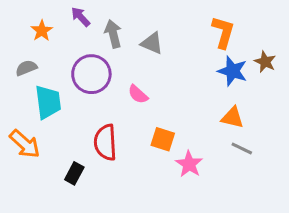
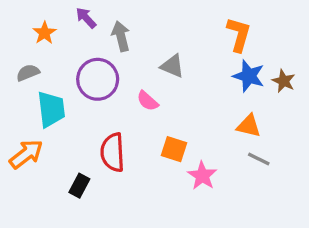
gray triangle: (152, 43) -> (172, 66), moved
brown star: (265, 62) -> (284, 81), moved
orange arrow: (25, 144) -> (26, 154), turned -80

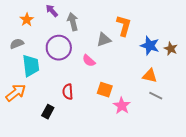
orange L-shape: (239, 34) -> (124, 26), moved
gray triangle: (172, 66) -> (104, 40), turned -42
red semicircle: (113, 152) -> (68, 92), size x0.7

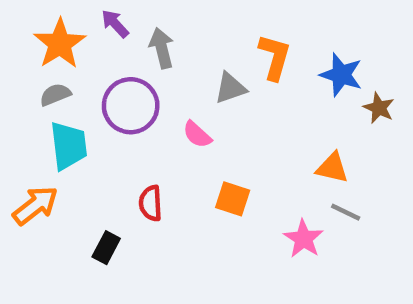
orange star: (27, 20) -> (60, 44), size x1.6
gray semicircle: (17, 44) -> (55, 95), moved
blue star: (150, 46) -> (341, 75), moved
pink star: (122, 106) -> (303, 239), moved

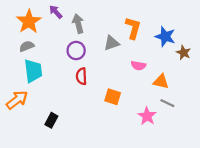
purple circle: (131, 106) -> (76, 50), moved, size x0.7
pink semicircle: (197, 135) -> (138, 66), moved, turned -32
red semicircle: (151, 203) -> (81, 76), moved

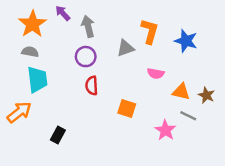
gray semicircle: (27, 46) -> (30, 52), turned 32
brown star: (184, 53) -> (206, 95), moved

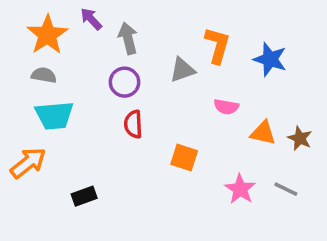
cyan trapezoid: (37, 80) -> (54, 115), turned 92
gray line: (188, 116) -> (286, 189), moved
black rectangle: (58, 135) -> (84, 196), turned 42

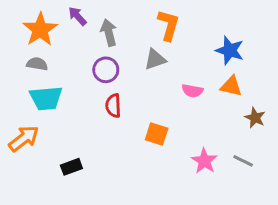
orange L-shape: (217, 45) -> (168, 25), moved
orange triangle: (263, 133) -> (231, 86), moved

